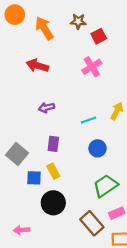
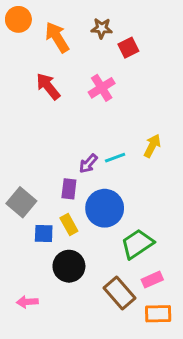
red arrow: (37, 66) -> (48, 86), turned 35
pink cross: (92, 67) -> (102, 88), moved
purple arrow: (46, 108) -> (88, 164), moved, turned -35
blue circle: (98, 148) -> (105, 208), moved, size x1.6

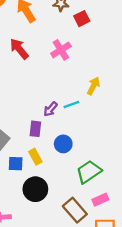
yellow arrow: (152, 146) -> (93, 86), moved
blue circle: (105, 208) -> (63, 144), size x0.6

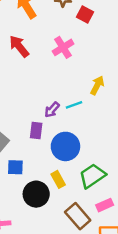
red square: (82, 19) -> (85, 14), turned -35
blue circle: (63, 144) -> (65, 146), size x1.5
yellow rectangle: (35, 157) -> (58, 179), moved

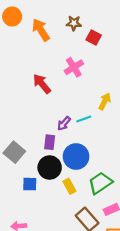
red arrow: (19, 46) -> (42, 84), moved
blue square: (15, 167) -> (30, 184), moved
black circle: (36, 194) -> (50, 168), moved

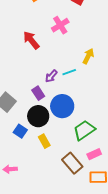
purple rectangle: (50, 142) -> (38, 93), turned -40
blue square: (30, 184) -> (20, 131), turned 32
yellow rectangle: (69, 186) -> (44, 141), moved

